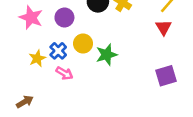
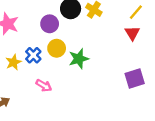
purple circle: (64, 17) -> (50, 24), moved
pink arrow: (64, 73) -> (44, 86), moved

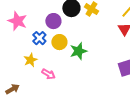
blue cross: (33, 55) -> (39, 38), moved
yellow star: (13, 62) -> (30, 60), moved

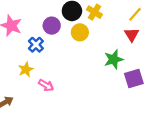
yellow circle: (59, 42) -> (80, 32), moved
green star: (78, 51) -> (114, 59), moved

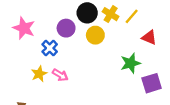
yellow line: (135, 14) -> (132, 16), moved
red triangle: (132, 35) -> (149, 37), turned -35
pink arrow: (46, 85) -> (60, 75), moved

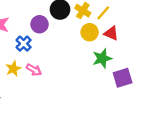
yellow circle: (95, 35) -> (90, 32), moved
red triangle: (149, 37) -> (111, 33), moved

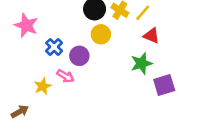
purple circle: (40, 24) -> (79, 56), moved
yellow circle: (90, 32) -> (101, 34), moved
yellow star: (13, 69) -> (43, 86), moved

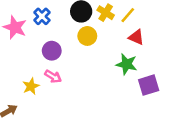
blue cross: (54, 47) -> (42, 16), moved
purple circle: (79, 56) -> (52, 51), moved
green star: (141, 63) -> (127, 64), turned 30

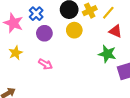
yellow cross: (106, 13) -> (90, 11), turned 32
purple circle: (52, 51) -> (44, 33), moved
yellow star: (31, 86) -> (16, 53), moved

